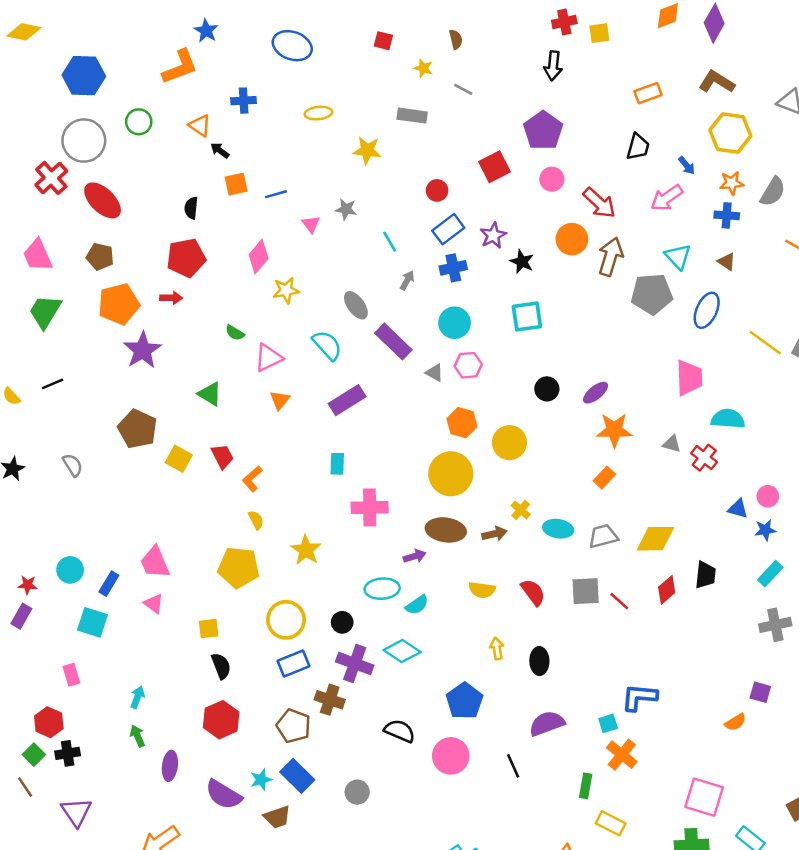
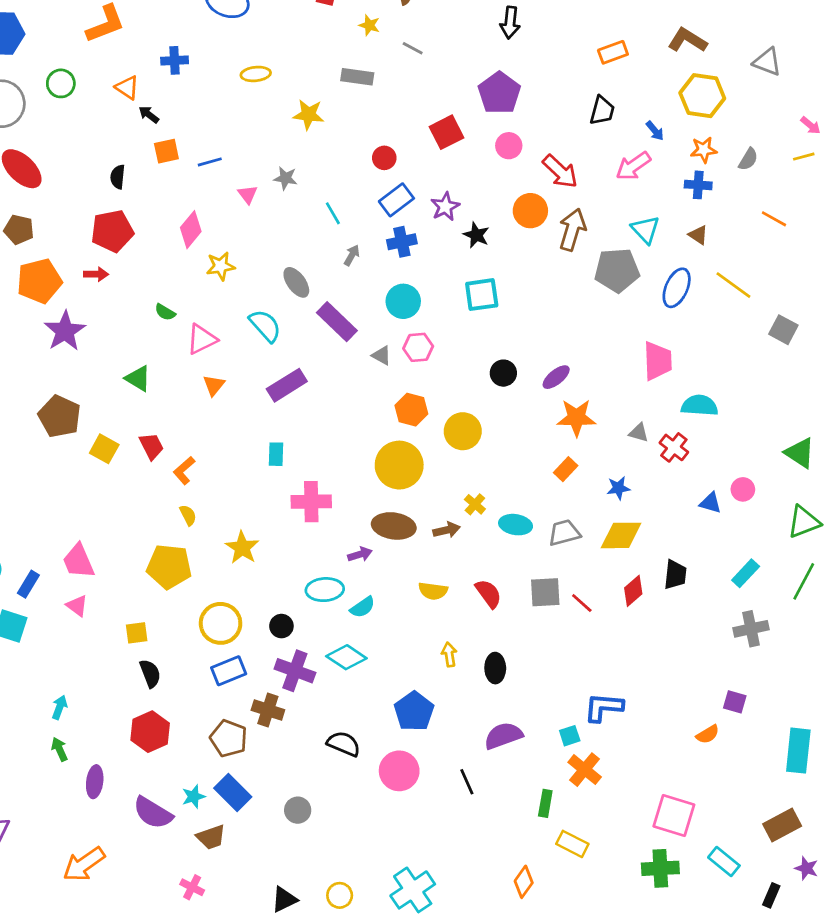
gray semicircle: (773, 192) -> (748, 159), size x0.7
yellow line: (765, 343) -> (733, 285), moved
blue star: (765, 530) -> (618, 488), moved

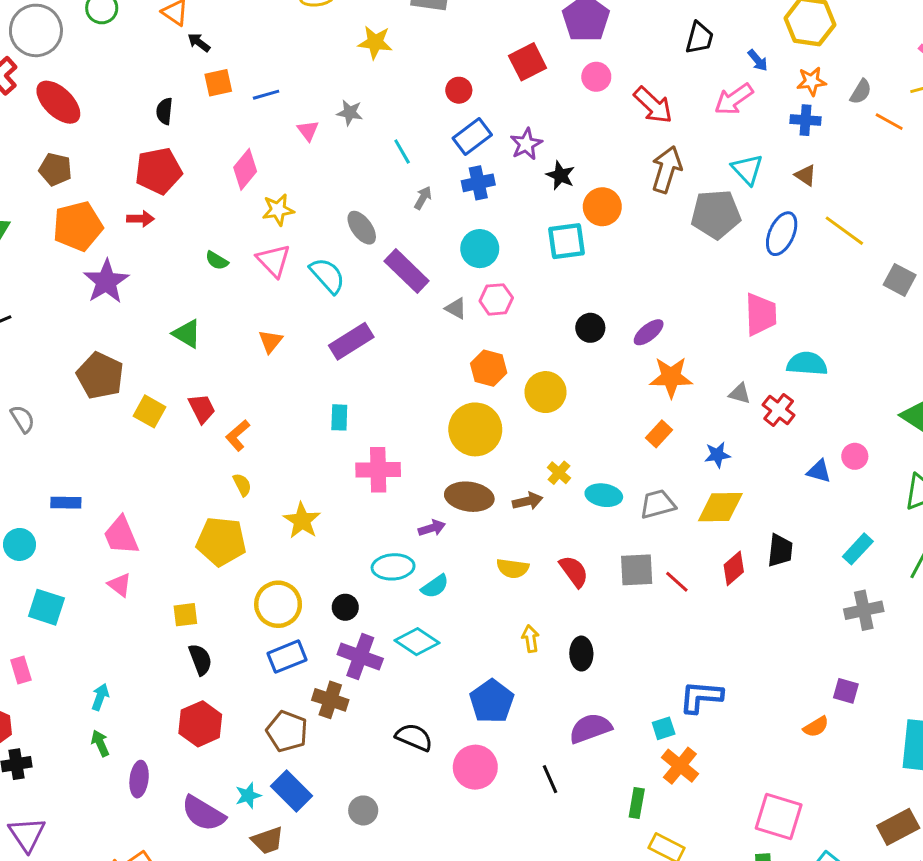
orange circle: (530, 211) -> (602, 207), moved
orange line: (774, 219) -> (889, 122), moved
pink triangle: (202, 339) -> (274, 261), moved, turned -48
blue rectangle: (28, 584) -> (66, 503), moved, turned 60

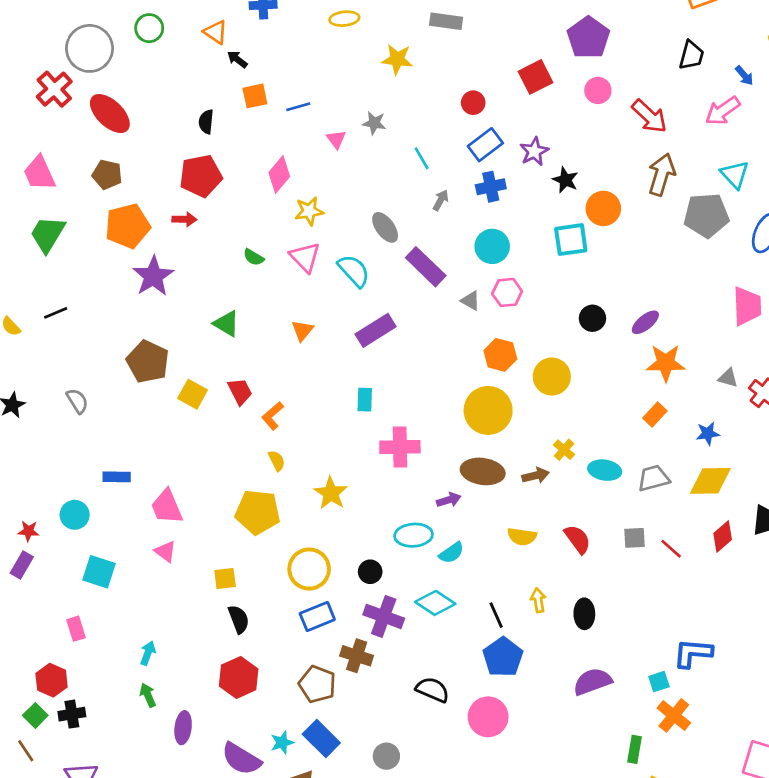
gray square: (637, 570) -> (635, 538), size x0.7
black line: (550, 779) -> (496, 615), moved

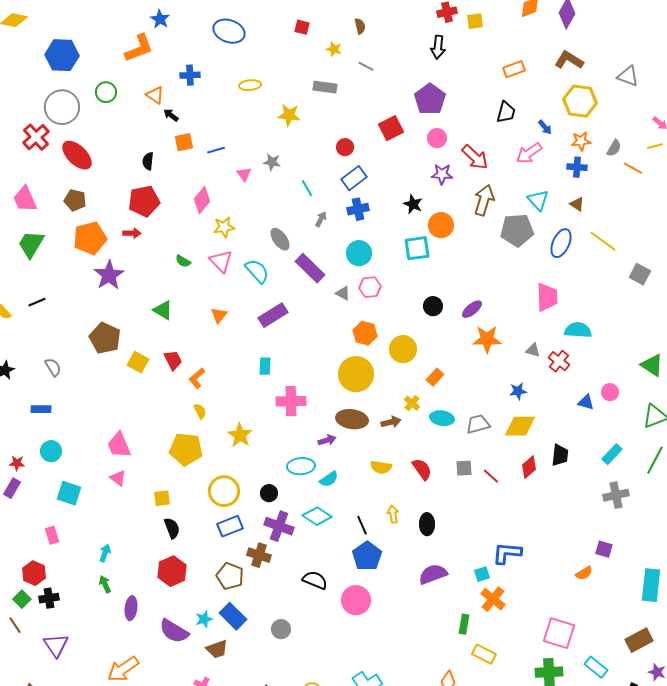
purple star: (534, 151) -> (442, 174), moved, turned 30
orange rectangle: (655, 414) -> (435, 377), moved
blue rectangle: (117, 477) -> (41, 409), moved

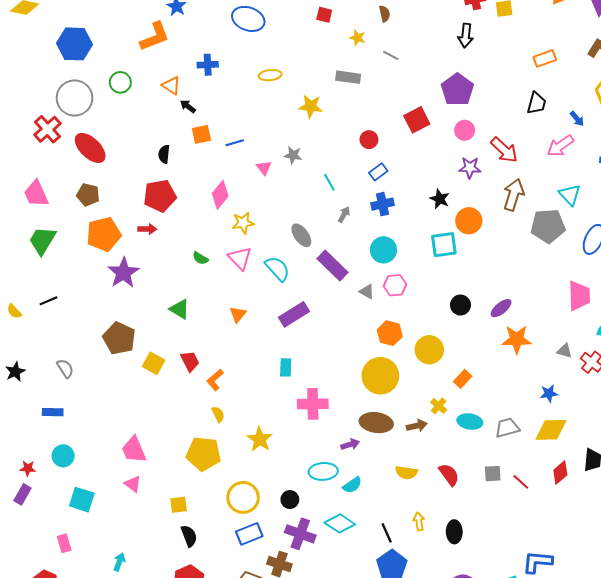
blue rectangle: (354, 178) -> (378, 172), size x0.7

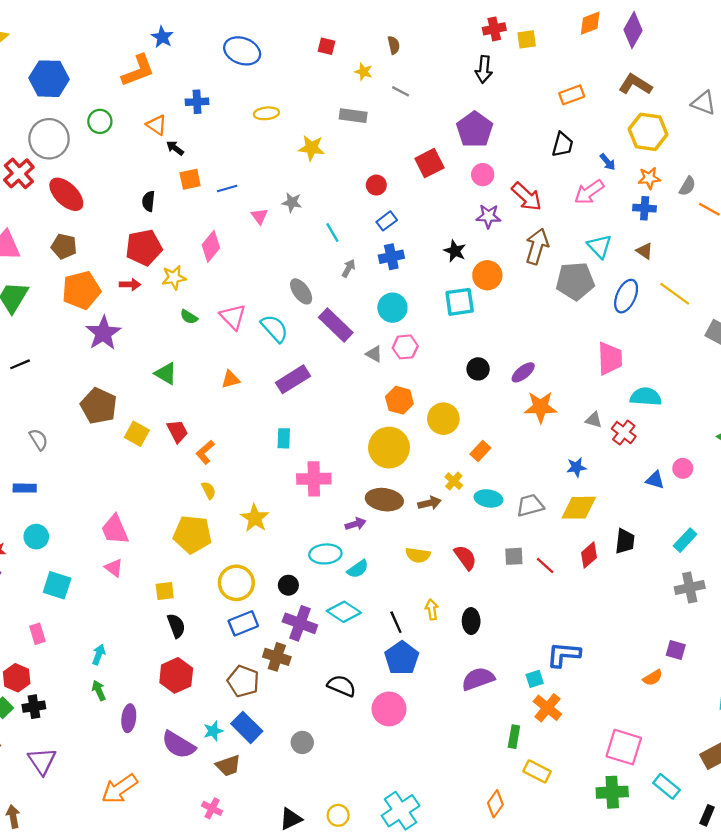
yellow star: (243, 223) -> (174, 278), moved
orange triangle: (238, 314) -> (231, 379), turned 36

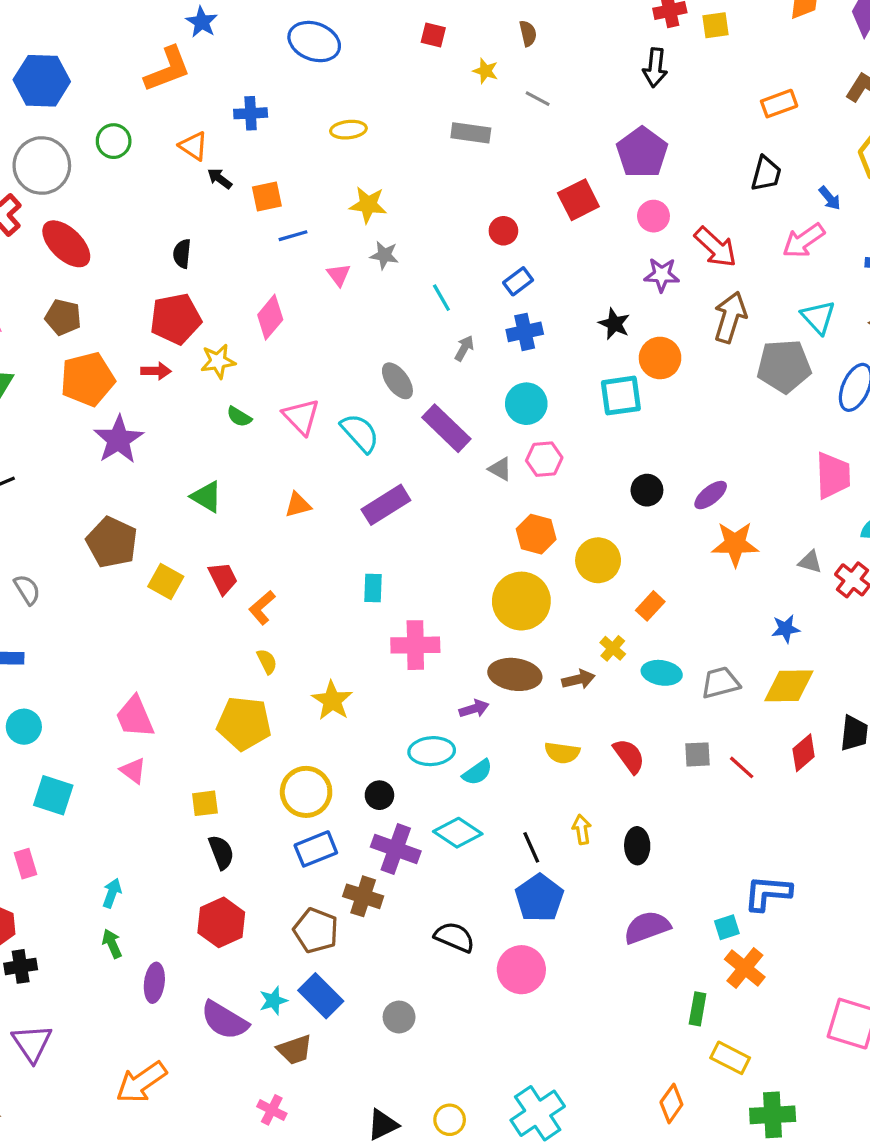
yellow star: (312, 148) -> (368, 205), moved
orange square: (190, 179) -> (267, 197), moved
green cross: (612, 792) -> (773, 1115), moved

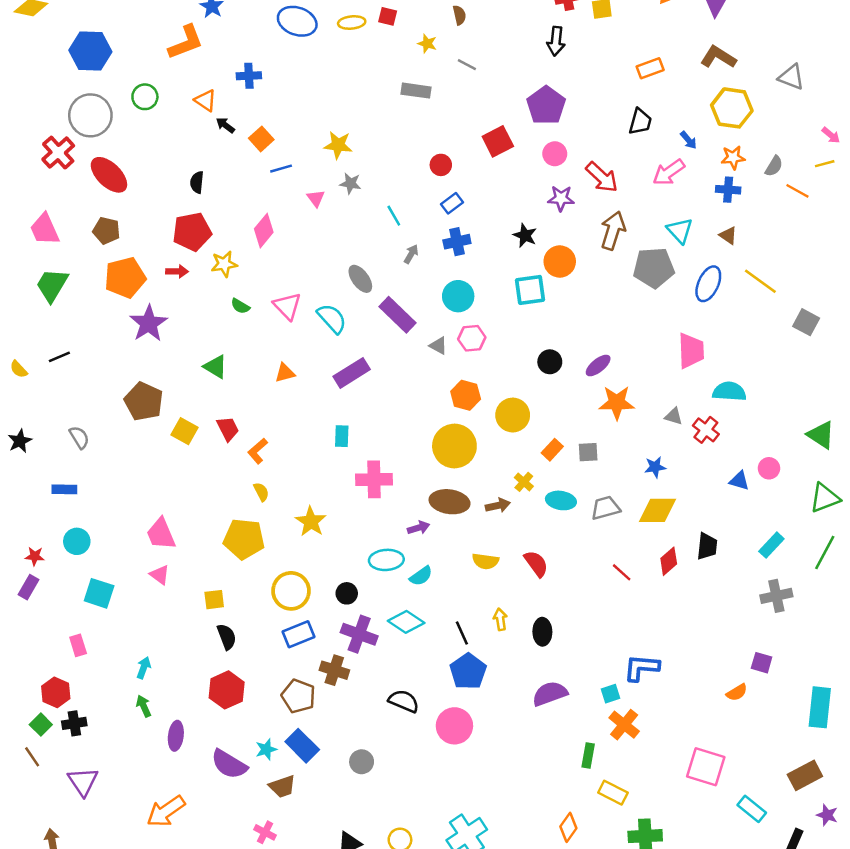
yellow ellipse: (348, 130) -> (352, 22), moved
orange square: (267, 197) -> (261, 139), turned -30
gray square: (698, 754) -> (588, 452), moved

